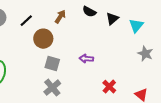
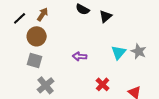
brown arrow: (60, 17) -> (43, 14), moved
cyan triangle: (136, 26) -> (119, 52), moved
gray square: (52, 64) -> (35, 60), moved

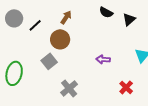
black line: (20, 18) -> (35, 25), moved
gray square: (35, 60) -> (49, 61), moved, turned 35

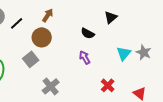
black semicircle: (106, 12) -> (88, 33), moved
purple arrow: (103, 59) -> (85, 57), turned 56

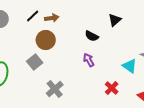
brown arrow: (48, 15) -> (52, 18), turned 48
black line: (17, 23) -> (33, 16), moved
cyan triangle: (124, 53) -> (130, 66), moved, turned -35

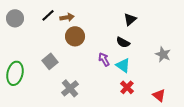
black semicircle: (92, 36) -> (123, 42), moved
brown circle: (46, 40) -> (75, 36), moved
cyan triangle: (130, 66) -> (123, 65), moved

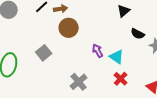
black semicircle: (123, 42) -> (138, 34), moved
gray cross: (70, 88) -> (79, 82), moved

